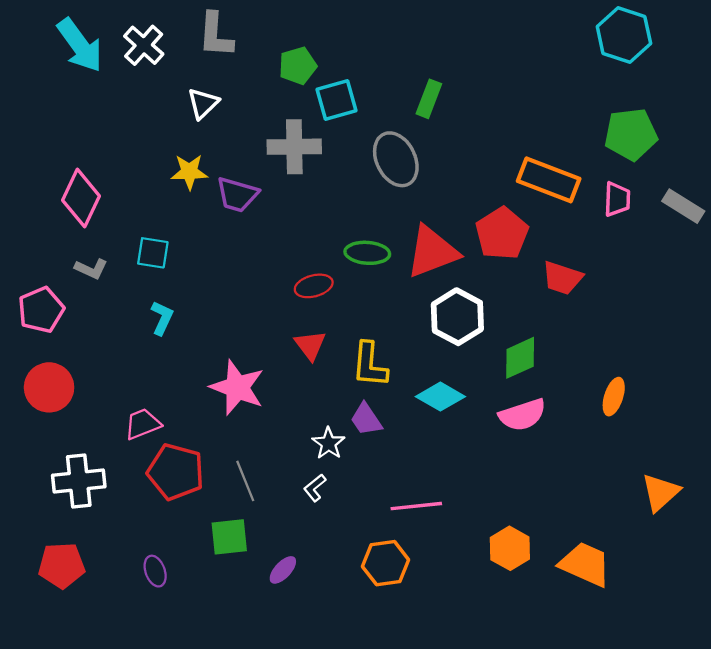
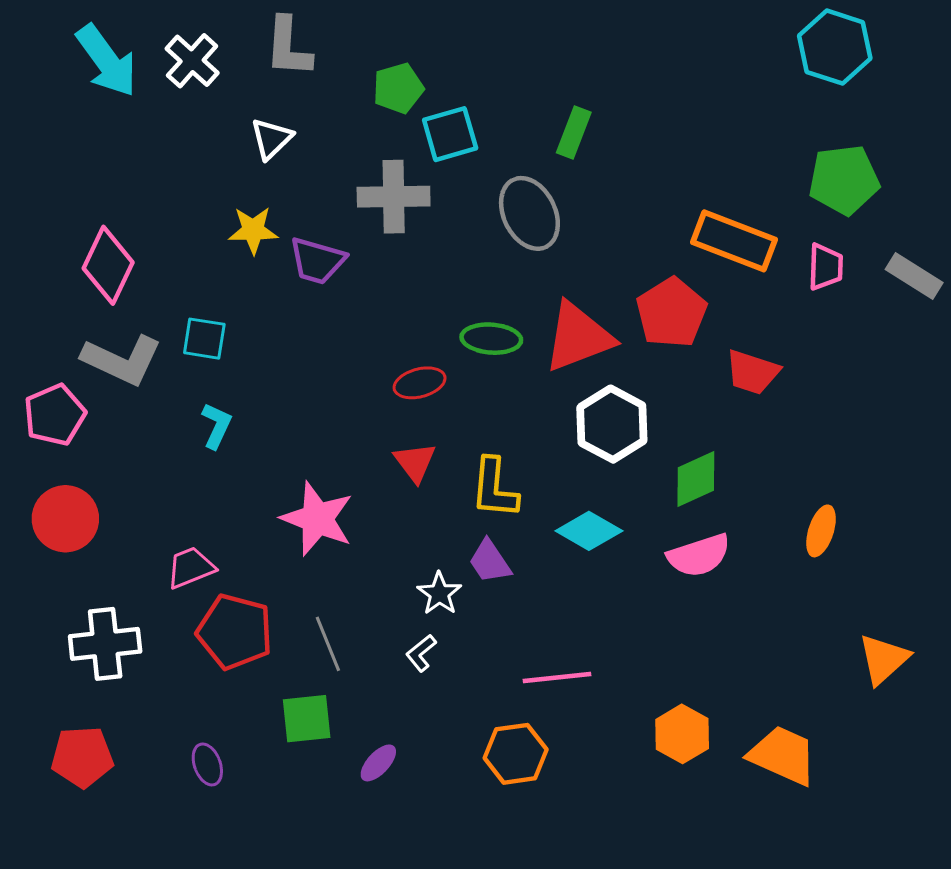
gray L-shape: (91, 269) -> (122, 360), size x1.8

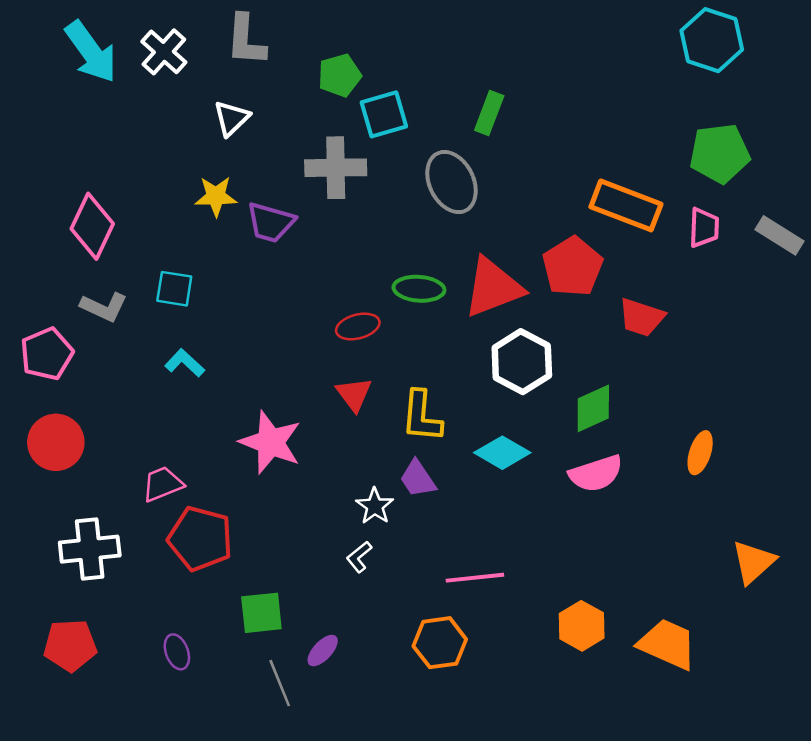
gray L-shape: (122, 360) -> (104, 307), size x0.7
cyan L-shape: (217, 426) -> (185, 363), turned -72
gray line: (328, 644) -> (280, 683), moved

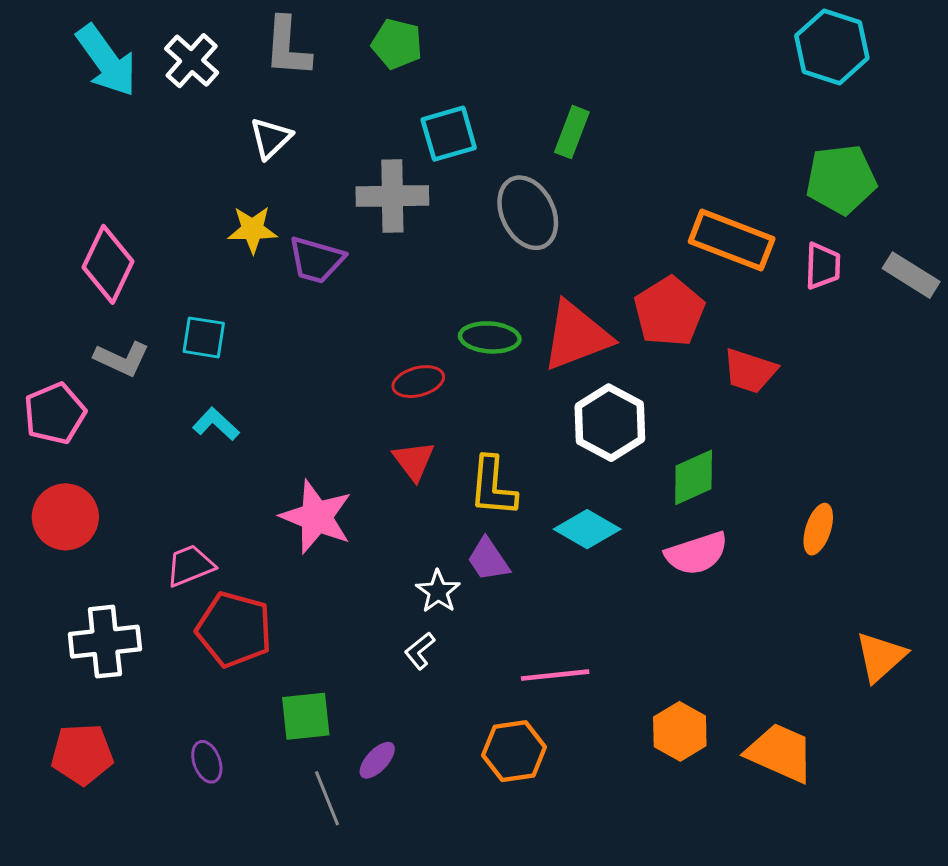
green pentagon: (340, 75) -> (397, 44), moved, turned 30

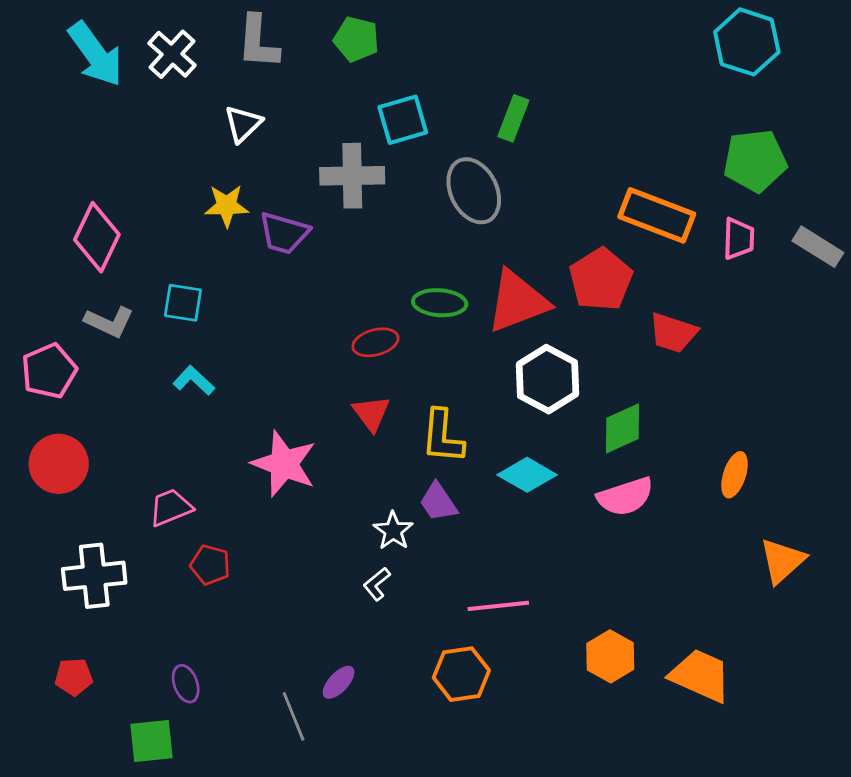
red pentagon: (234, 629) -> (210, 565), size x0.6
orange triangle: (881, 657) -> (782, 561), moved
green square: (306, 716) -> (152, 741), moved
red pentagon: (82, 754) -> (74, 677), size x0.7

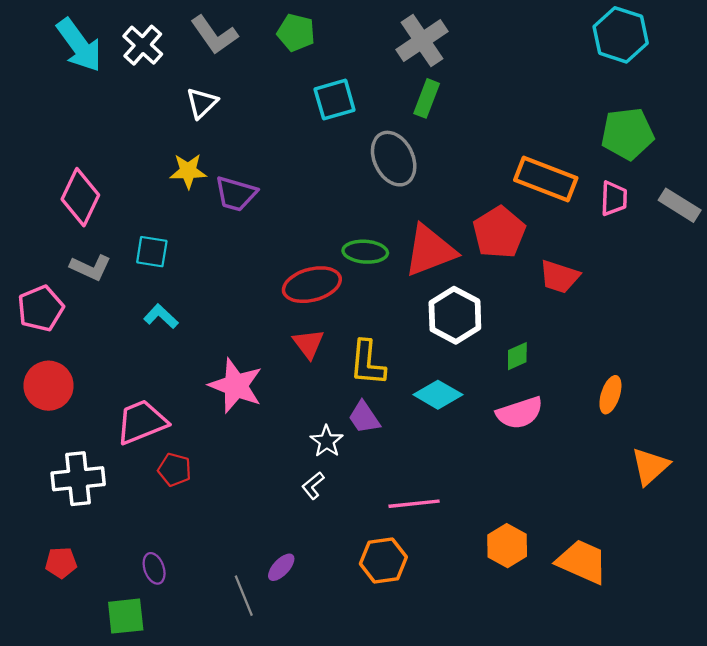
gray L-shape: (258, 42) -> (214, 35), turned -39
gray cross: (352, 176) -> (422, 41), moved, turned -33
red ellipse: (375, 342) -> (312, 285), size x1.5
green diamond: (623, 428) -> (517, 356), size x0.7
pink trapezoid: (171, 508) -> (142, 422), size x1.4

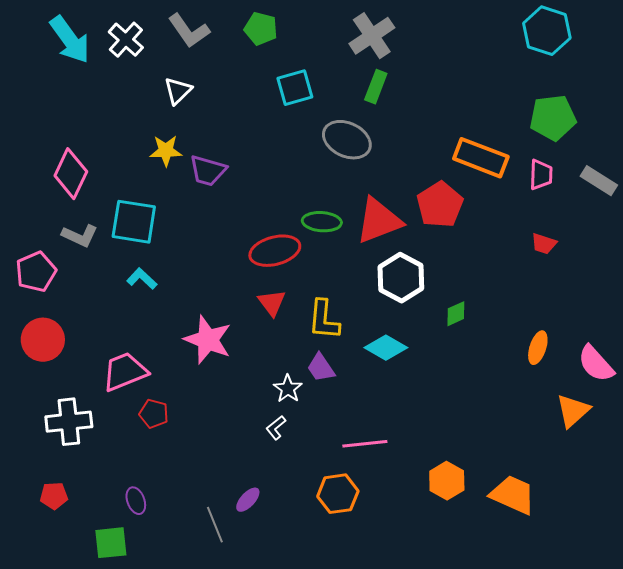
gray ellipse: (394, 159) -> (347, 140), turned -39
cyan square: (152, 252) -> (134, 222), size x1.6
red trapezoid: (559, 277) -> (544, 244), moved, size x0.7
pink semicircle: (520, 413) -> (596, 364), moved, turned 66

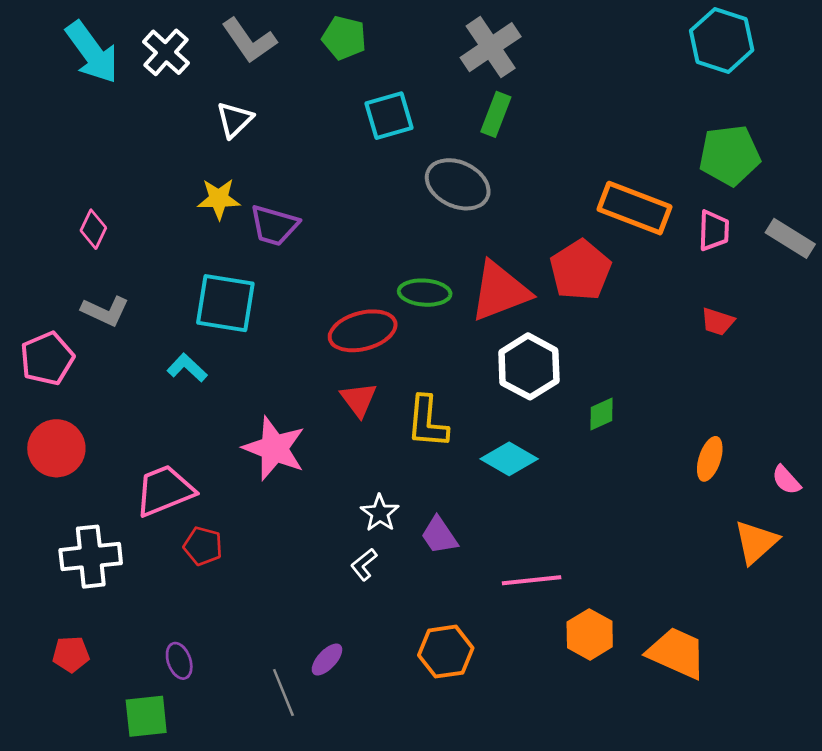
pink diamond: (71, 174) -> (93, 229), size x0.6
cyan square: (134, 222) -> (225, 303), moved
pink semicircle: (596, 364) -> (786, 480), size x0.6
purple trapezoid: (321, 368) -> (439, 535), moved
pink line: (365, 444) -> (532, 580), moved

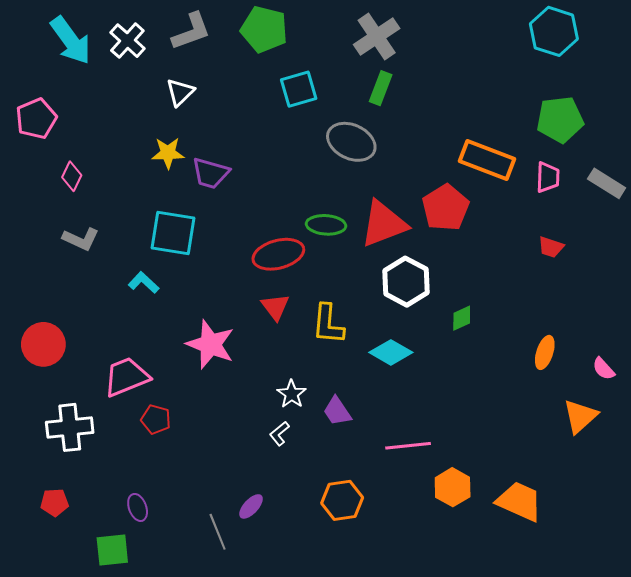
green pentagon: (344, 38) -> (264, 29), size x1.4
gray L-shape: (249, 40) -> (191, 31), turned -75
pink pentagon: (47, 359) -> (36, 119), moved

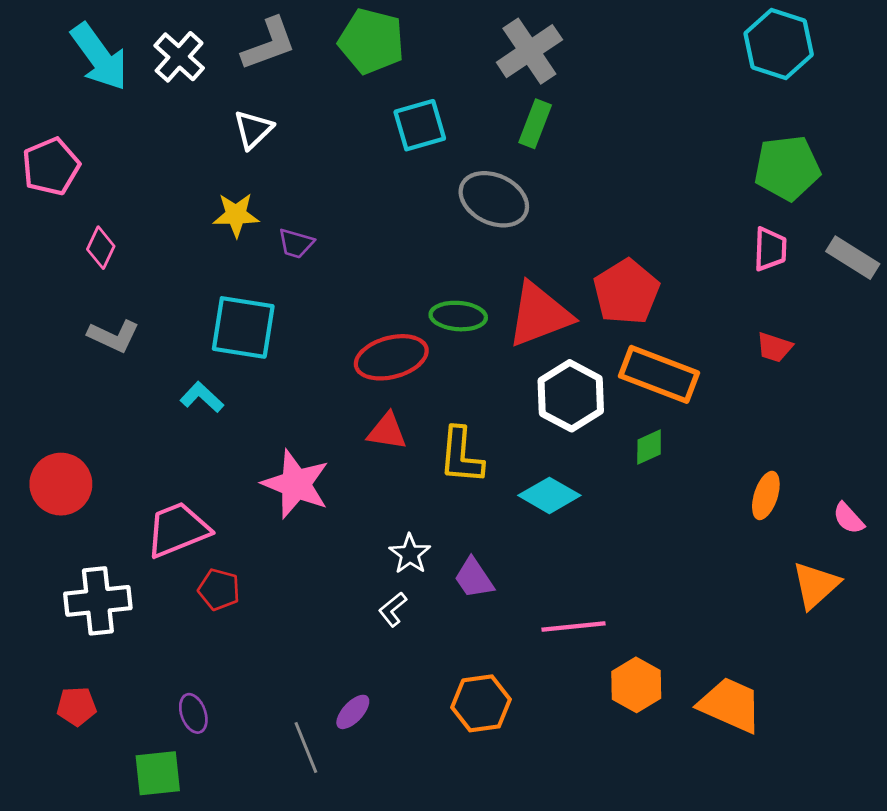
orange rectangle: (487, 160) -> (659, 374), moved
purple trapezoid: (211, 173) -> (296, 243), size x0.7
red triangle: (275, 307) -> (387, 431), turned -44

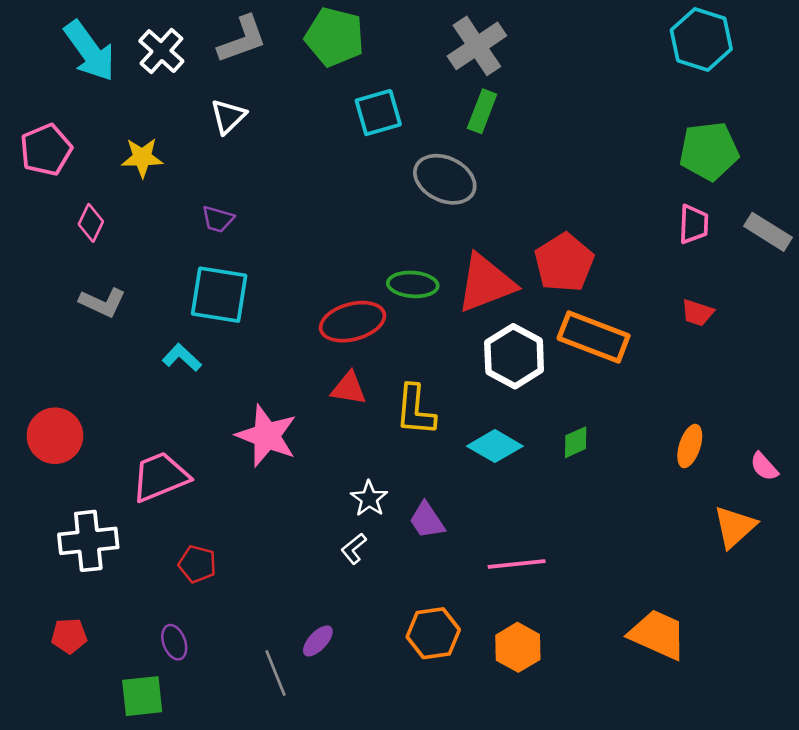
yellow star: (236, 215) -> (142, 157), moved
purple trapezoid: (296, 243) -> (218, 219), moved
green diamond: (649, 447) -> (576, 442), moved
red pentagon: (219, 589) -> (197, 564), moved
orange hexagon: (636, 685) -> (518, 647), moved

